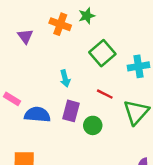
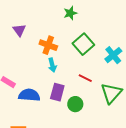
orange cross: (60, 24) -> (48, 45), moved
cyan cross: (139, 66) -> (113, 55), turned -30

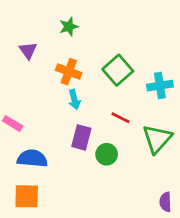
green star: (70, 13) -> (69, 27), moved
cyan cross: (113, 55) -> (160, 86), turned 30
blue semicircle: (29, 95) -> (32, 158), moved

